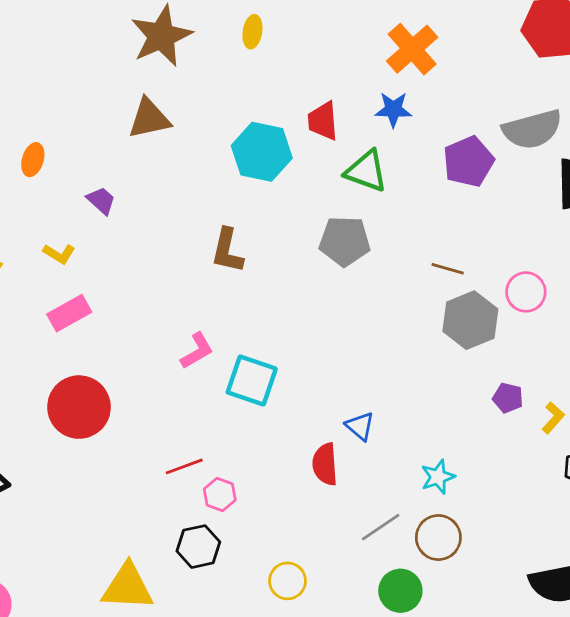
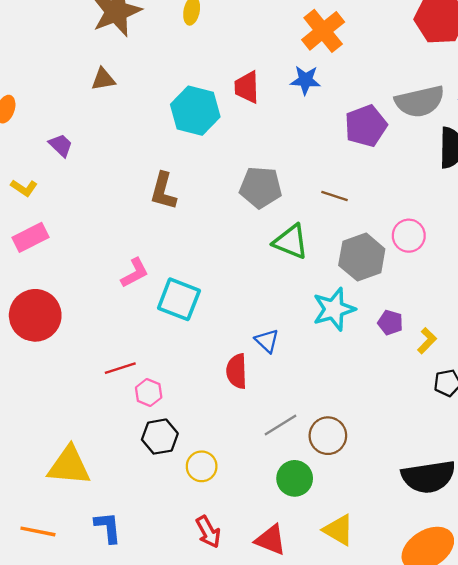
brown triangle: (149, 119) -> (103, 79), size x0.7
green triangle: (366, 171) -> (291, 242), moved
brown line: (448, 269) -> (334, 196), moved
cyan star: (438, 477) -> (334, 309), moved, size x1.5
black hexagon: (198, 547) -> (160, 437), moved

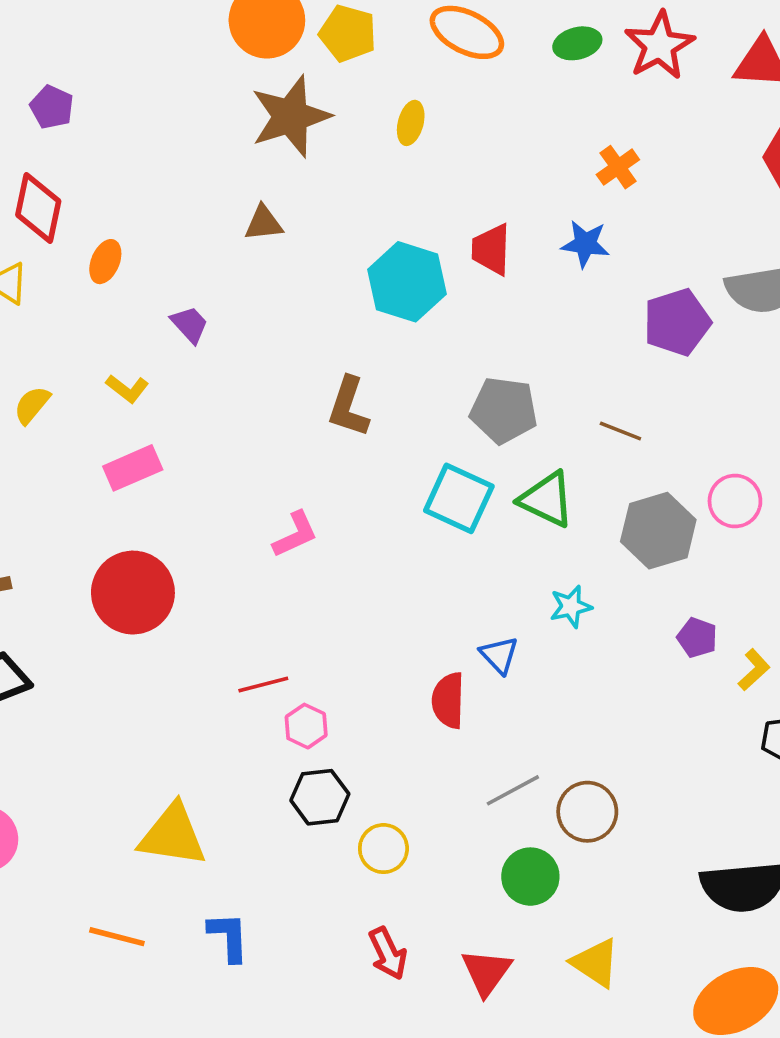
orange cross: (323, 31) -> (618, 167), size x0.6
cyan square: (179, 299) -> (459, 498), moved
cyan star: (334, 309) -> (571, 607), moved, size x0.6
red triangle: (271, 540) -> (486, 972), turned 40

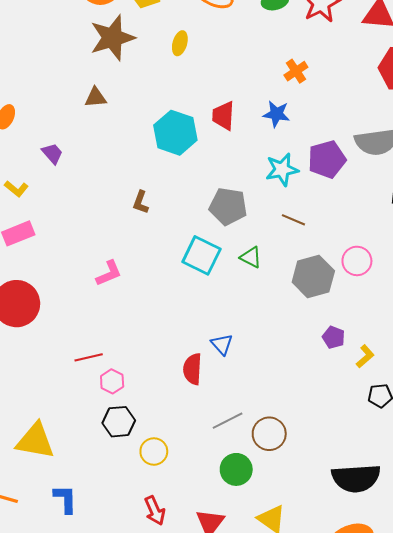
brown L-shape: (349, 407) -> (141, 202), size x0.7
green triangle: (547, 499) -> (251, 257), size x0.7
cyan star: (571, 607) -> (282, 170), moved, size x1.4

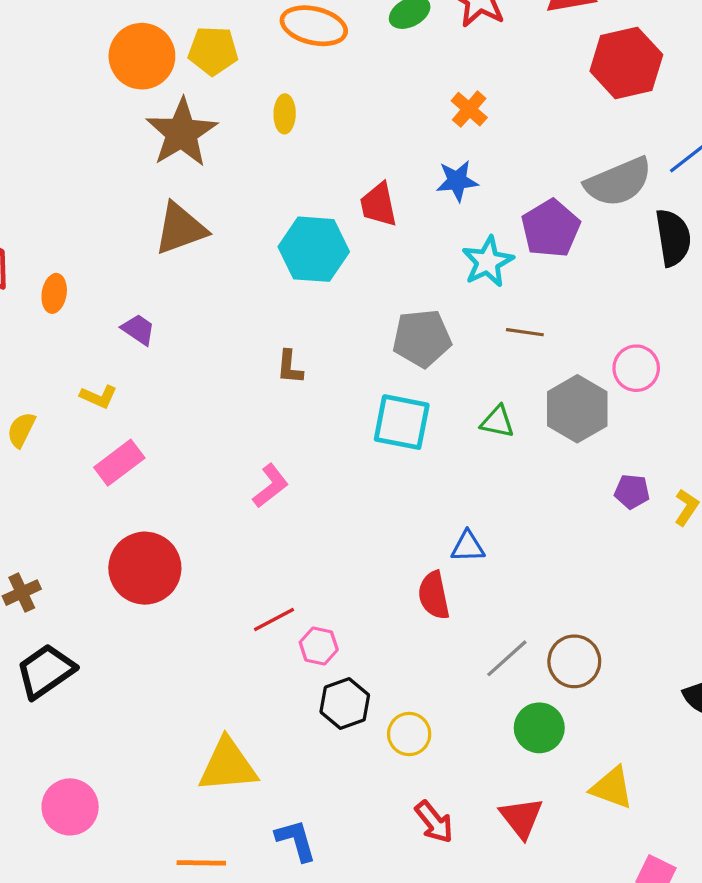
brown triangle: (96, 97) -> (180, 229), size x1.6
green triangle: (251, 257) -> (497, 422), moved
blue triangle: (222, 344) -> (468, 547), turned -35

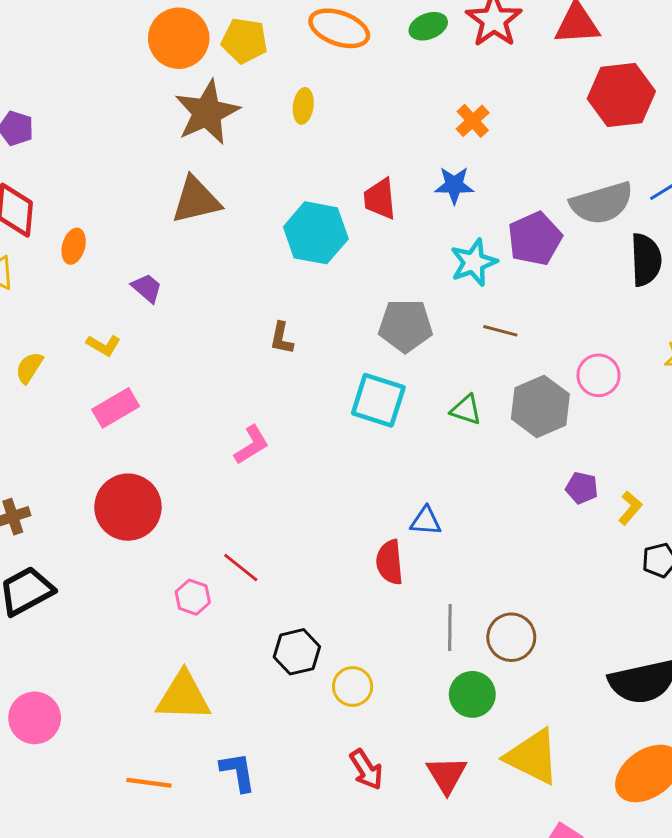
red line: (274, 619) -> (241, 568), turned 60
pink hexagon: (319, 646) -> (193, 597), moved
gray line: (507, 658) -> (450, 627), turned -54
yellow triangle: (612, 788) -> (533, 757), size x1.4

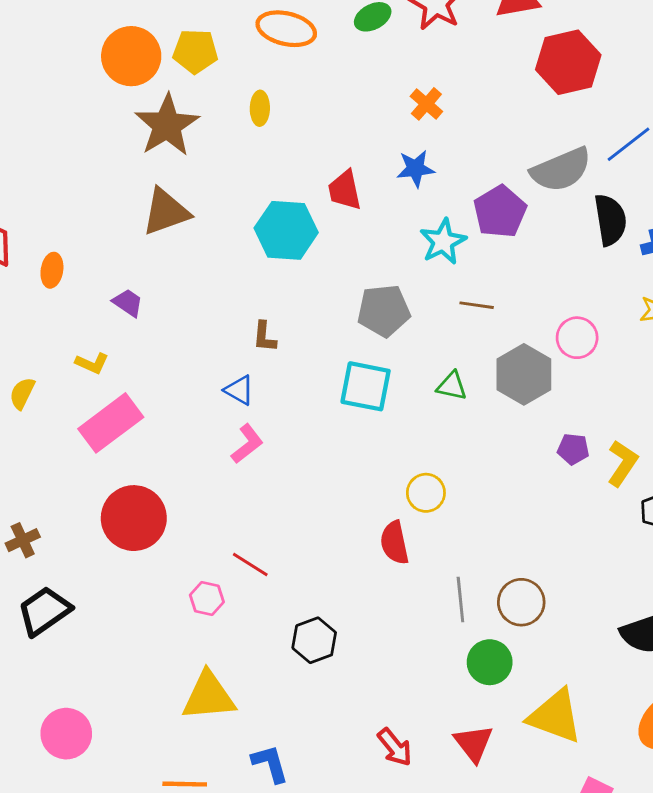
pink rectangle: (116, 408) -> (111, 423), size x1.4
yellow L-shape: (630, 508) -> (623, 463), size x1.4
blue triangle: (426, 521) -> (239, 390), moved, turned 32
yellow circle: (353, 686) -> (426, 493), moved

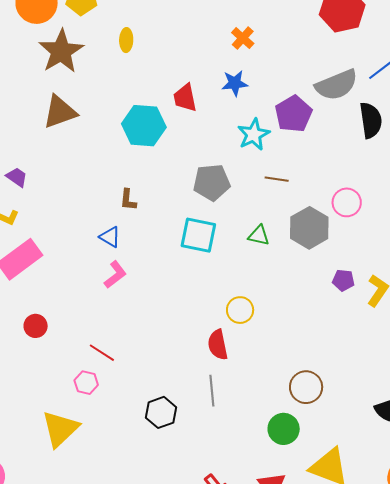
purple trapezoid: (128, 303) -> (17, 177), moved
red circle: (134, 518) -> (36, 326), size x0.5
red line: (250, 564) -> (102, 353), moved
gray line: (460, 599) -> (212, 391), moved
yellow triangle: (209, 696) -> (60, 429), moved, turned -39

